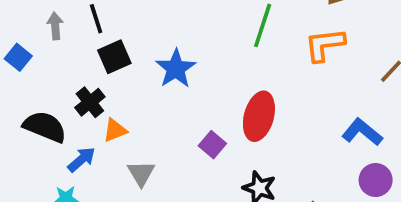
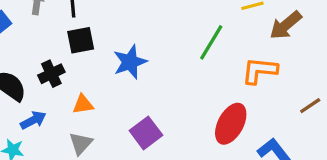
red ellipse: (259, 116) -> (231, 124), moved
orange triangle: (115, 130) -> (83, 104), moved
purple square: (212, 145) -> (146, 133), size x1.4

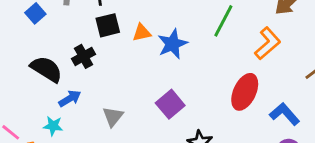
blue star: (130, 62) -> (172, 44), moved
orange L-shape: (260, 71) -> (268, 43), turned 136
orange triangle: (83, 104) -> (142, 33), moved

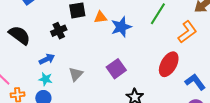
black semicircle: (46, 69) -> (19, 35), moved
cyan star: (53, 126) -> (46, 79), moved

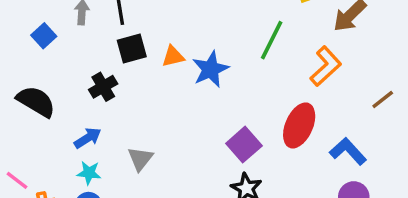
purple square: (116, 69) -> (244, 145), moved

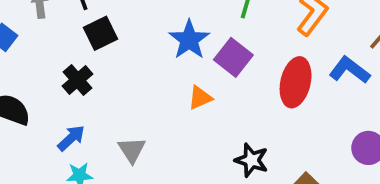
orange triangle: (173, 56) -> (200, 98), moved
purple square: (244, 145) -> (233, 57), moved
blue L-shape: (348, 151) -> (349, 70), moved

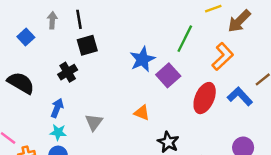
orange triangle: (200, 98) -> (142, 113), moved, turned 35
blue arrow: (71, 138) -> (57, 108), turned -36

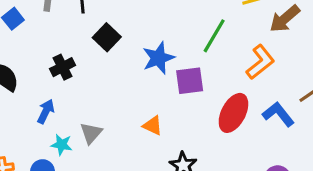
black square: (87, 45) -> (107, 37), moved, turned -35
purple square: (168, 75) -> (190, 81), turned 30
cyan star: (58, 132) -> (62, 145), moved

